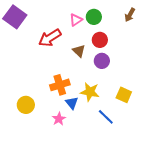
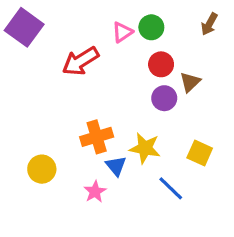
brown triangle: (79, 51) -> (190, 82), moved, turned 32

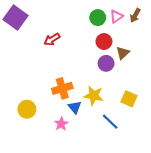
pink triangle: (122, 32) -> (116, 16), moved
red arrow: (80, 61) -> (52, 39), size x0.7

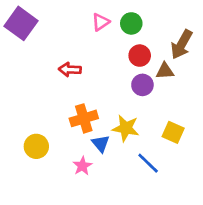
brown arrow: (135, 15) -> (182, 44), moved, size x1.5
pink triangle: (116, 16) -> (101, 22), moved
red arrow: (52, 39) -> (70, 70), moved, turned 35
brown triangle: (123, 53) -> (165, 71), turned 40

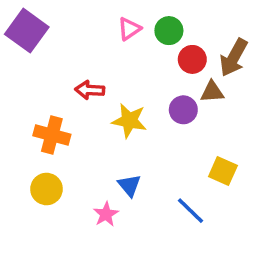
red circle: (140, 56) -> (192, 59), moved
orange cross: (84, 118) -> (52, 135), moved, turned 32
yellow star: (126, 128) -> (129, 121), moved

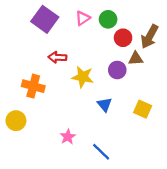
purple square: (27, 31) -> (45, 19), moved
blue triangle: (129, 185) -> (105, 105), moved
yellow circle: (46, 189) -> (16, 121), moved
blue line: (190, 211) -> (101, 152), moved

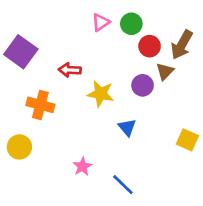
purple square: (45, 19) -> (21, 52), moved
brown triangle: (136, 58) -> (165, 71), turned -42
yellow square: (143, 109) -> (187, 140), moved

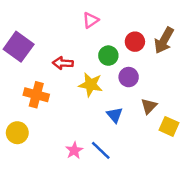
green circle: (131, 24) -> (108, 56), moved
brown triangle: (165, 71) -> (149, 106), moved
blue line: (123, 185) -> (101, 150), moved

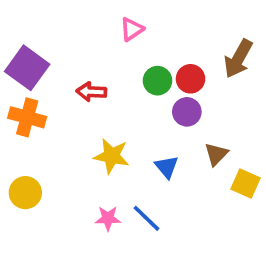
red circle: (135, 42) -> (191, 79), moved
yellow star: (91, 85) -> (112, 156), moved
orange cross: (36, 95) -> (27, 117), moved
pink star: (74, 150) -> (108, 218), turned 30

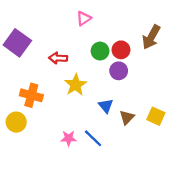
orange cross: (27, 117) -> (31, 95), moved
brown triangle: (216, 154) -> (127, 117), moved
yellow star: (112, 156) -> (76, 85), moved, turned 30

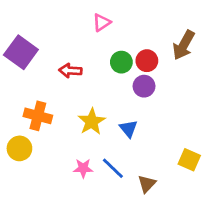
yellow star: (76, 85) -> (92, 122), moved
yellow square: (156, 116) -> (189, 160), moved
brown triangle: (127, 117) -> (147, 184), moved

